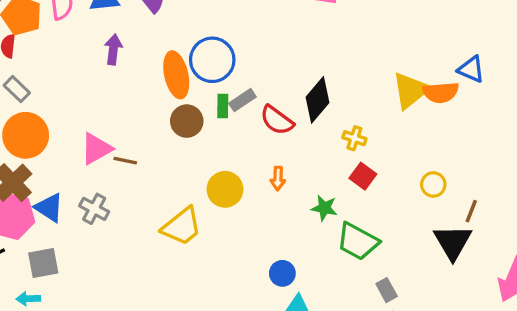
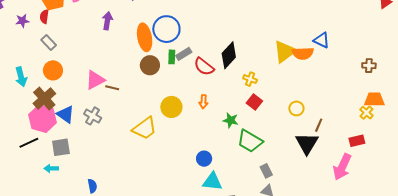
orange circle: (26, 135) -> (53, 70), size x0.7

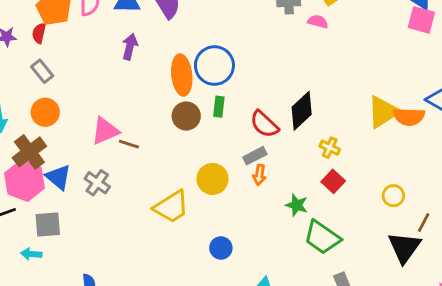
gray rectangle: (184, 54) -> (255, 156), moved
blue circle: (204, 159) -> (221, 248), moved

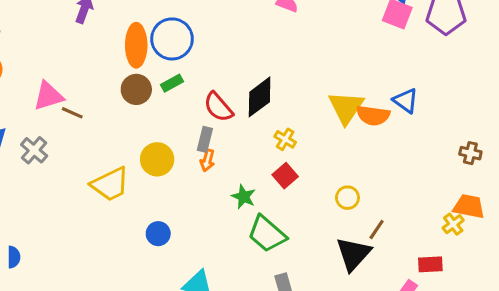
green rectangle: (219, 107) -> (172, 83), turned 48
yellow triangle: (383, 112) -> (346, 107), turned -30
gray rectangle: (255, 156) -> (205, 139), turned -55

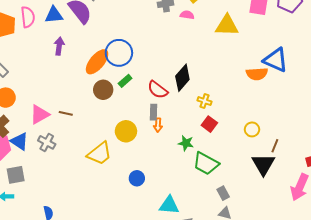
orange ellipse: (136, 45) -> (97, 62), turned 52
pink triangle: (48, 96) -> (40, 114), moved
blue triangle: (406, 101) -> (276, 60), size x1.5
yellow triangle: (346, 107) -> (227, 26), moved, turned -50

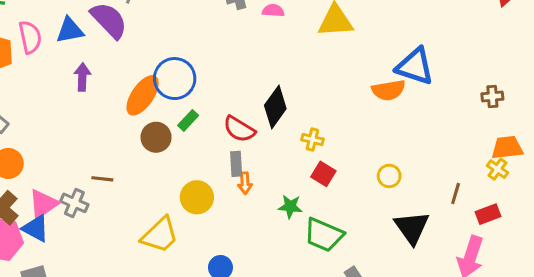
pink triangle: (40, 114) -> (43, 204), moved
gray cross: (47, 142) -> (74, 203), moved
brown line: (275, 146) -> (456, 194), moved

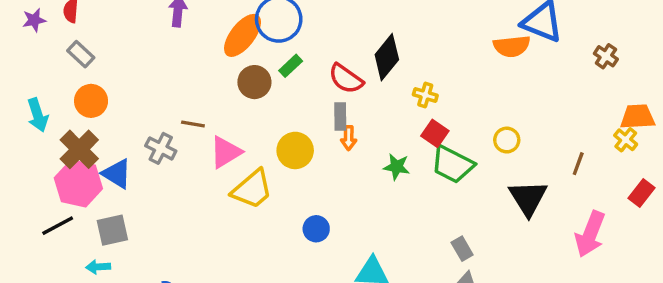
brown cross: (492, 96) -> (606, 56), moved, turned 35
pink triangle: (43, 204) -> (226, 152), moved
red rectangle: (488, 214) -> (641, 193), moved, turned -35
green trapezoid: (324, 235) -> (452, 164), moved

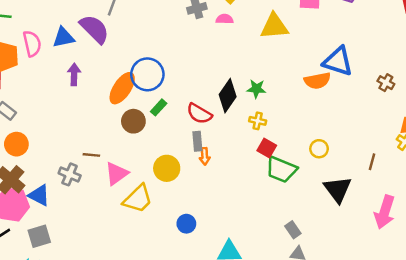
green star: (397, 167) -> (256, 89), moved

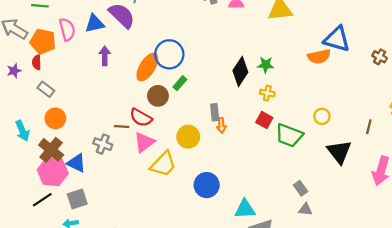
red semicircle: (199, 114) -> (141, 118), moved
red square: (267, 148) -> (264, 120), moved
blue circle: (186, 224) -> (207, 185), size x1.5

